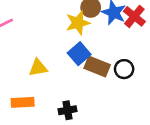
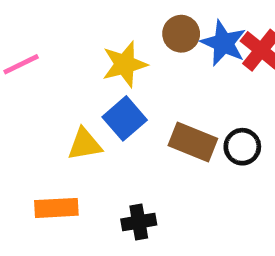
yellow star: (78, 23) -> (125, 64), moved
blue square: (79, 54) -> (125, 118), moved

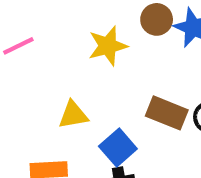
blue square: (125, 118) -> (118, 148), moved

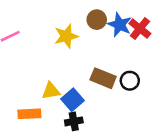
yellow triangle: (73, 115) -> (51, 91), moved

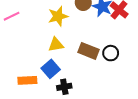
yellow triangle: (51, 91) -> (56, 45), moved
blue square: (73, 100) -> (51, 69), moved

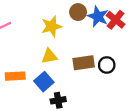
brown rectangle: (89, 51) -> (84, 63), turned -30
orange rectangle: (27, 80) -> (15, 76), moved

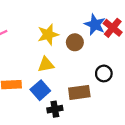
brown circle: (78, 12) -> (75, 42), moved
brown rectangle: (84, 63) -> (79, 92), moved

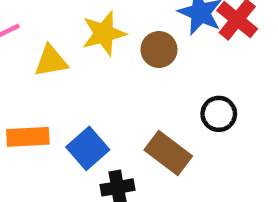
yellow triangle: (46, 65) -> (51, 61), moved
brown rectangle: (79, 92) -> (168, 153), turned 45

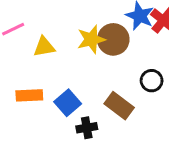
yellow star: (104, 33) -> (91, 39), moved
brown circle: (159, 49) -> (113, 39), size x1.4

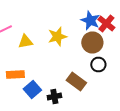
brown circle: (113, 39) -> (92, 42), moved
blue square: (68, 103) -> (32, 90), moved

